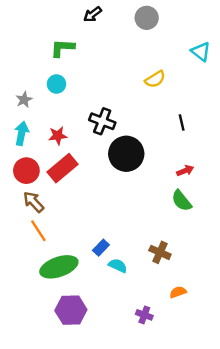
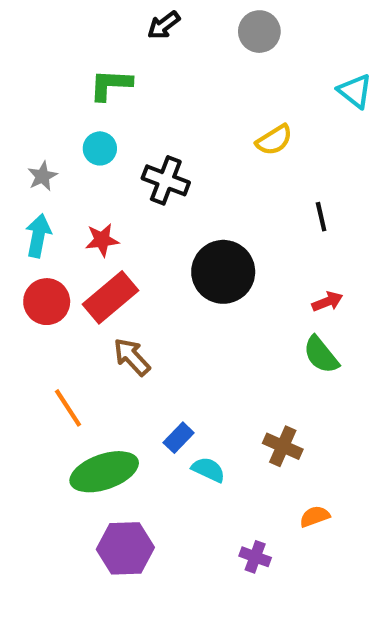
black cross: (102, 121) -> (166, 180), moved
brown arrow: (34, 202) -> (132, 357), moved

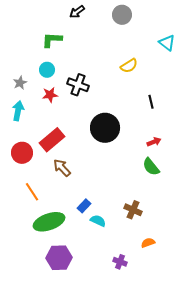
red star: (102, 240) -> (50, 95), moved
red circle: (47, 302) -> (22, 153), moved

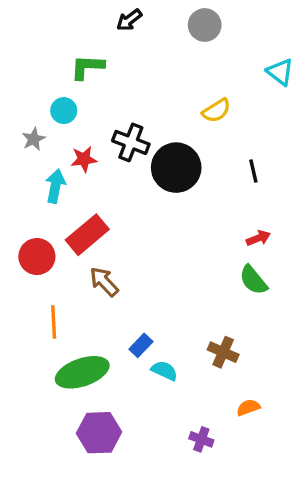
cyan circle: (47, 70) -> (64, 111), moved
cyan arrow: (18, 111) -> (55, 186), moved
black circle: (105, 128) -> (176, 168), moved
orange line: (32, 192) -> (54, 322), turned 30

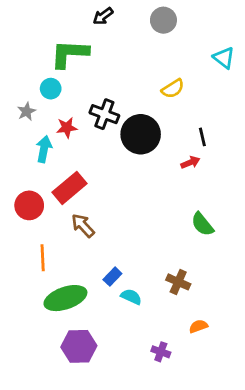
green L-shape: (87, 67) -> (69, 54), size x1.4
red arrow: (258, 238) -> (190, 162), moved

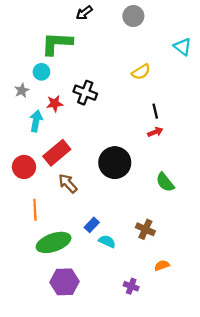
black circle: (141, 134) -> (115, 163), moved
black line: (202, 137) -> (155, 111), moved

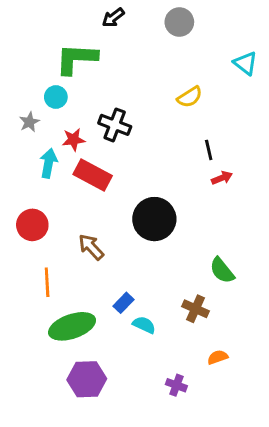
red arrow: (155, 132) -> (222, 178), moved
red rectangle: (57, 153) -> (93, 175), moved, turned 68
green semicircle: (165, 182) -> (222, 270), moved

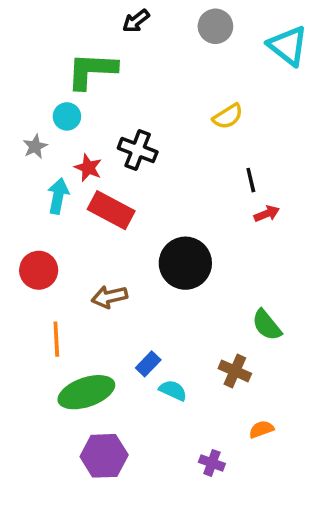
cyan triangle: (246, 63) -> (288, 46), moved, size x1.4
red star: (73, 140) -> (88, 168), turned 30
brown arrow: (91, 247) -> (109, 297), turned -60

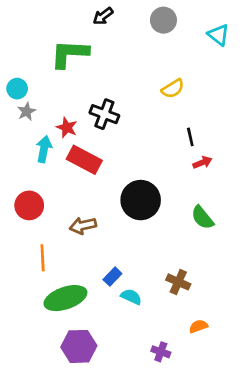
cyan triangle: (288, 46) -> (219, 35), size x0.7
cyan circle: (67, 116) -> (17, 89), moved
green semicircle: (267, 325) -> (202, 218), moved

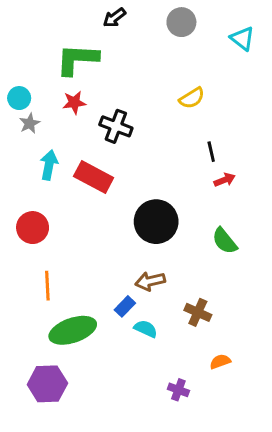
red star: (67, 128) -> (74, 103), moved, turned -30
brown arrow: (83, 226) -> (150, 281), moved
purple hexagon: (79, 346) -> (47, 384), moved

